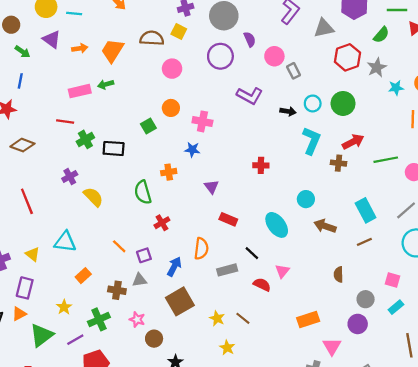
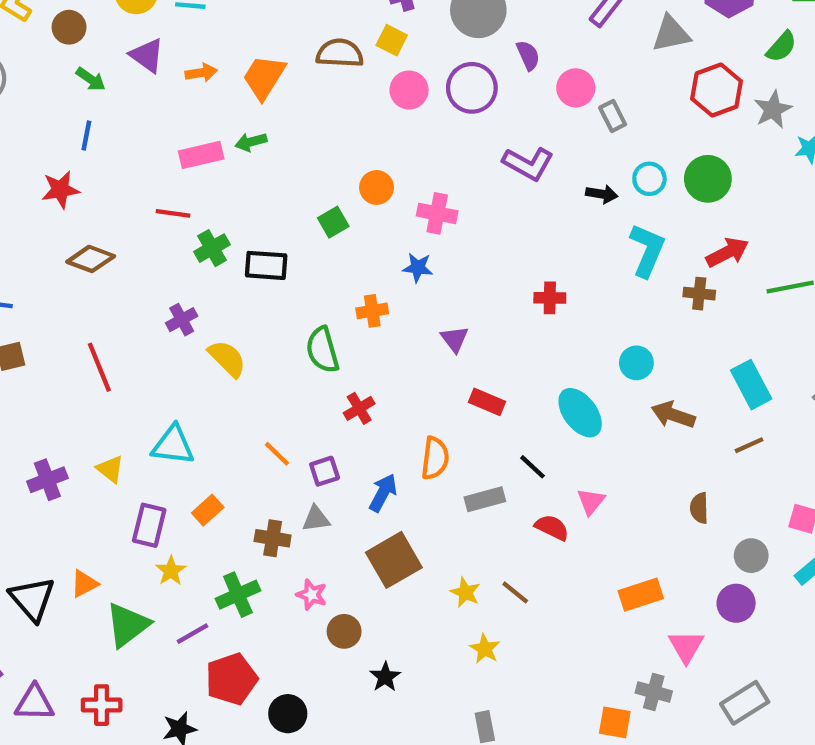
pink circle: (172, 69) -> (409, 90), moved
purple rectangle: (25, 288) -> (149, 525), moved

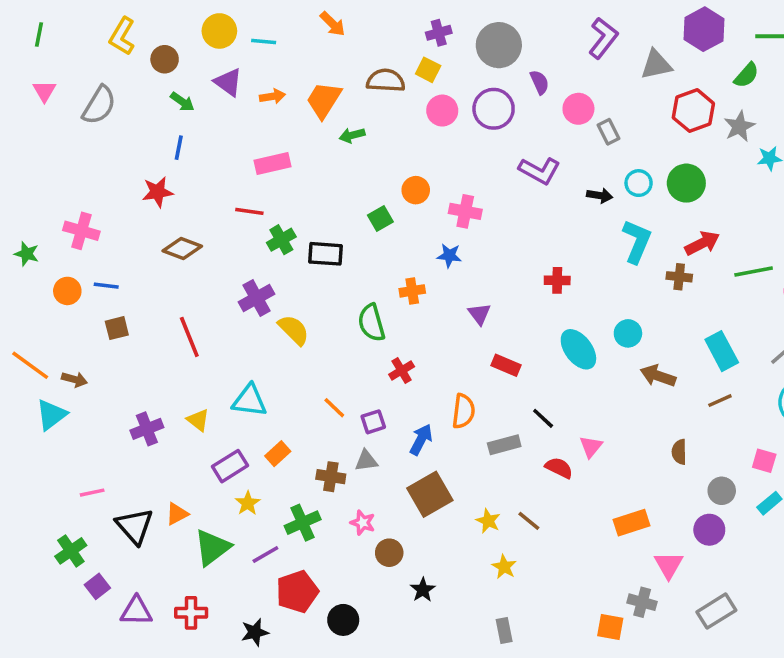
green arrow: (251, 142) -> (352, 135), moved
purple cross: (182, 320) -> (257, 298), size x1.4
cyan ellipse: (580, 413) -> (578, 349), moved
purple rectangle: (149, 525) -> (230, 466), turned 44

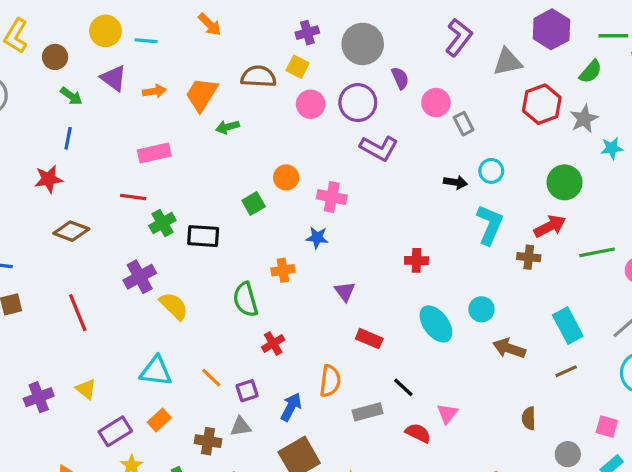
purple L-shape: (540, 171) -> (379, 148), moved
green circle: (686, 183) -> (565, 182), moved
cyan triangle: (249, 401) -> (156, 371), moved

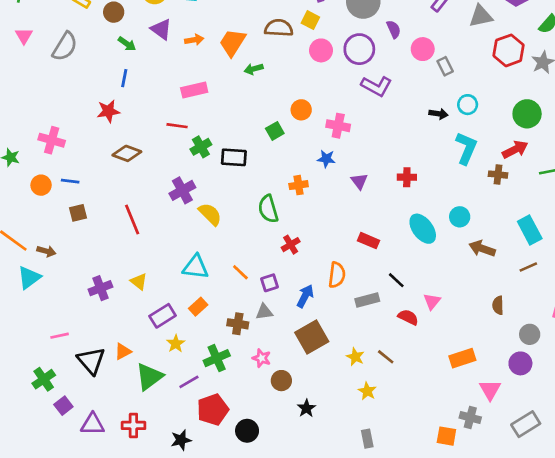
purple triangle: (345, 291) -> (359, 181), moved

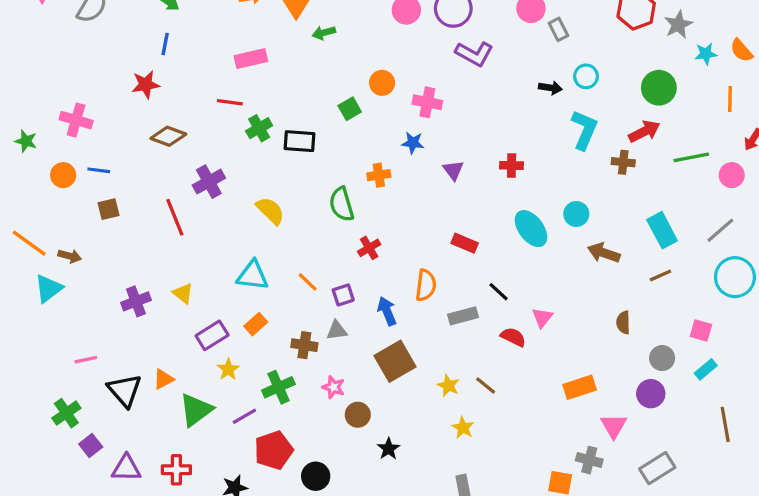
purple cross: (182, 190) -> (209, 182), moved
blue arrow: (305, 296) -> (387, 311), turned -50

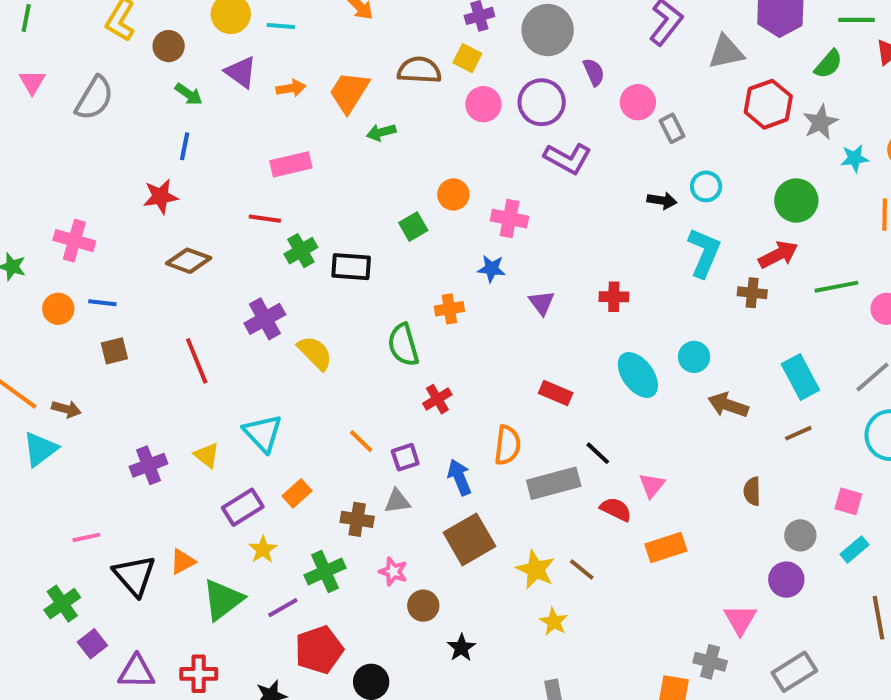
purple cross: (209, 182) -> (265, 319), moved
cyan triangle: (253, 275) -> (263, 433), moved, turned 40
gray rectangle: (463, 316) -> (554, 483), size x1.4
yellow star: (448, 386) -> (536, 570), size x1.4
orange rectangle: (580, 387) -> (666, 547), moved

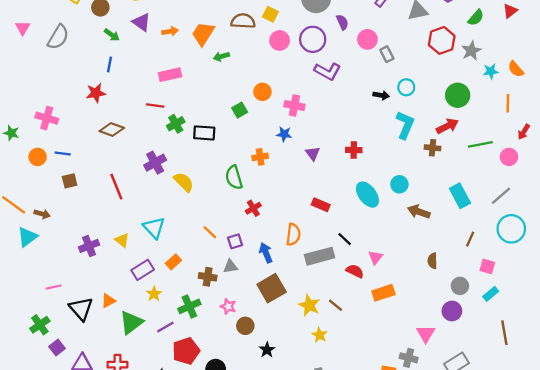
brown line: (798, 433) -> (470, 239), moved, turned -42

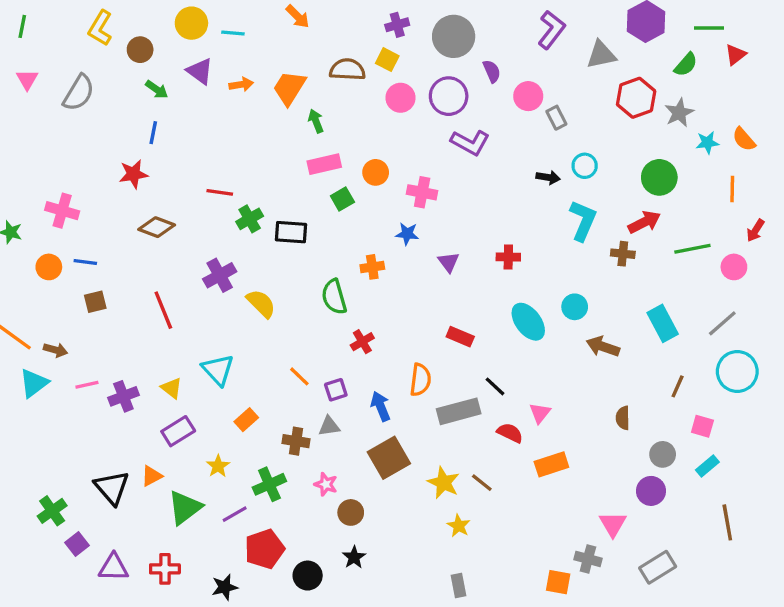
green arrow: (221, 56) -> (316, 121), turned 84
pink rectangle: (170, 75) -> (324, 164), moved
purple rectangle: (143, 270) -> (178, 431), moved
pink line: (54, 287) -> (87, 385), moved
black star: (267, 350) -> (354, 557), moved

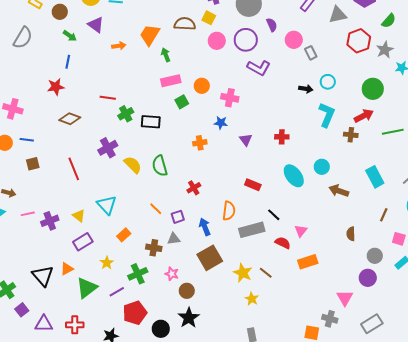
orange arrow: (241, 84) -> (119, 46), moved
green semicircle: (334, 297) -> (160, 166), moved
black star: (354, 557) -> (189, 318), size x1.5

